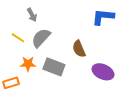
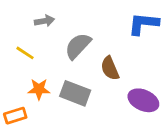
gray arrow: (32, 15) -> (44, 21), turned -72
gray semicircle: (41, 38) -> (78, 46), moved

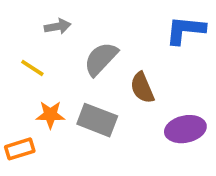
purple ellipse: (143, 100) -> (185, 129), turned -36

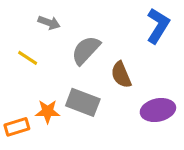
gray arrow: (58, 26) -> (49, 23), turned 30
blue L-shape: (185, 30) -> (158, 26), turned 116
orange star: (50, 115) -> (48, 112), moved

